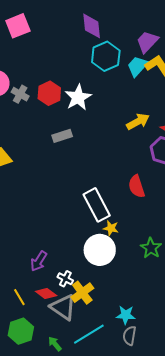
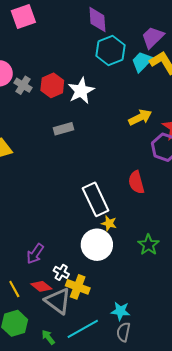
yellow cross: (82, 293) -> (78, 287), turned -35

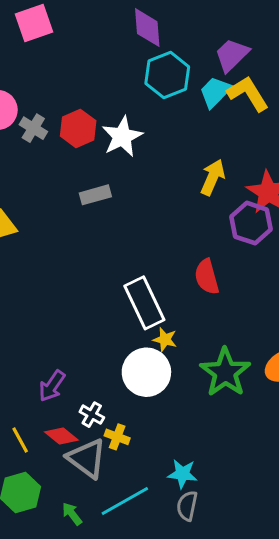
yellow arrow: (140, 117) -> (213, 177), turned -40
green star: (148, 245) -> (225, 372), size x1.5
yellow cross: (78, 287) -> (117, 437), size x0.7

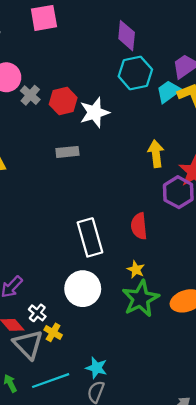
yellow arrow: (213, 177) -> (156, 154), turned -40
yellow star: (165, 340) -> (136, 270), moved

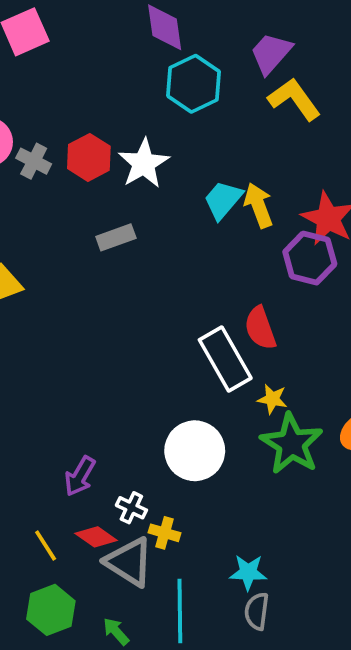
cyan trapezoid: (168, 91) -> (223, 200), moved
white rectangle: (90, 237) -> (225, 359), moved
cyan line: (51, 381) -> (180, 611), turned -57

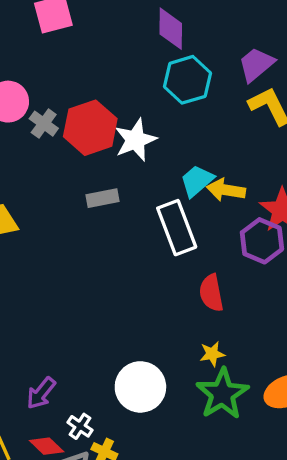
red hexagon: (89, 157) -> (90, 128), size x1.4
yellow arrow: (259, 205) -> (226, 190), turned -69
white rectangle: (225, 359) -> (177, 228), moved
yellow star: (272, 399) -> (212, 354), turned -30

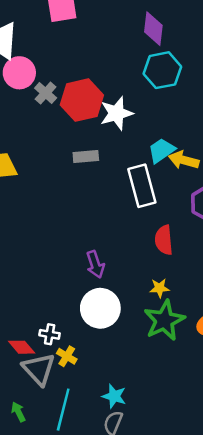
purple arrow: (41, 393) -> (95, 264), moved, turned -64
white cross: (80, 426) -> (50, 334), turned -30

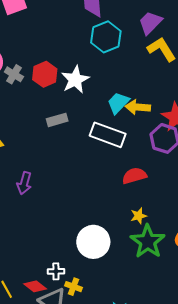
red hexagon: (82, 100) -> (45, 74), size x0.7
white rectangle: (142, 186) -> (108, 135), turned -44
red semicircle: (164, 240) -> (134, 176), turned 90
purple arrow: (95, 264) -> (24, 183), moved, turned 45

